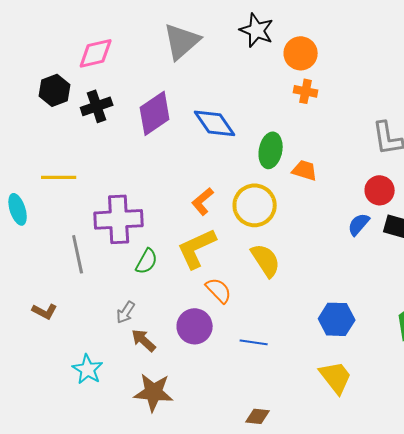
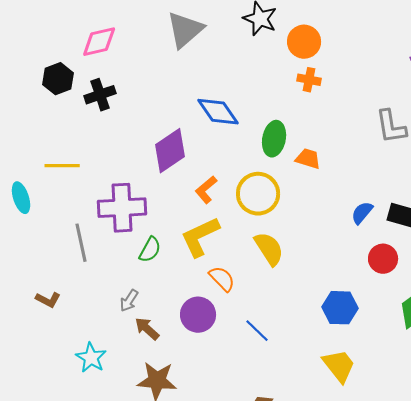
purple diamond: (155, 113) -> (170, 151), moved
red circle: (380, 190) -> (383, 259), moved
blue line: (254, 342) -> (257, 331), turned 36

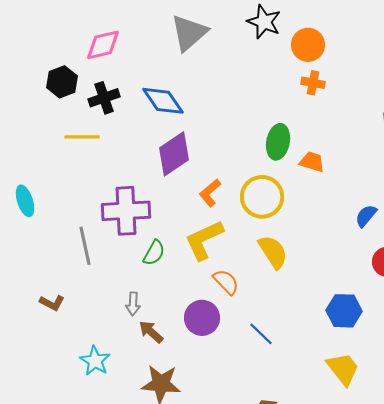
blue diamond: (218, 112) -> (163, 101), moved
yellow line: (62, 166) -> (82, 137), moved
gray arrow: (129, 301) -> (133, 304), turned -30

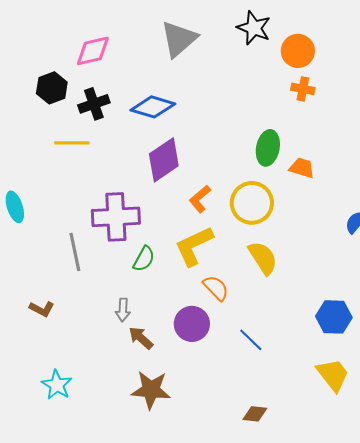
blue diamond: (163, 101) -> (153, 107), turned -39
cyan star: (95, 361) -> (57, 385), moved

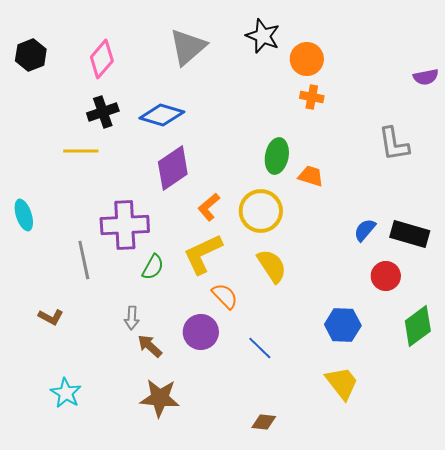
pink diamond: (93, 51) -> (102, 59), turned -36
black hexagon: (52, 88) -> (31, 55), moved

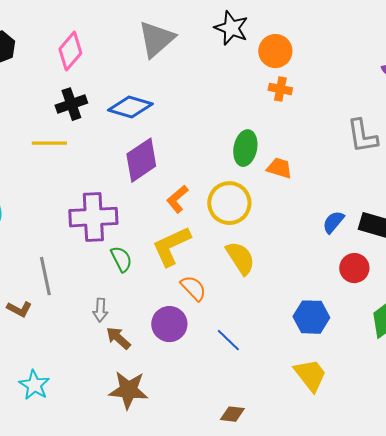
gray line: (84, 260) -> (45, 276), moved
green semicircle: (153, 267) -> (121, 259), turned -56

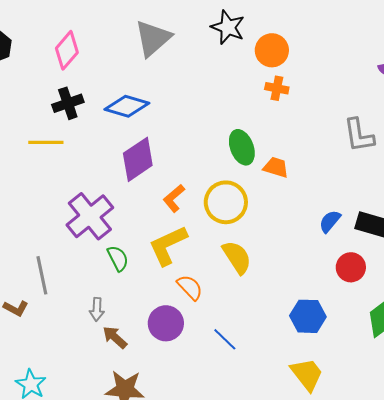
green ellipse: (245, 148) -> (242, 147), turned -32
purple cross: (93, 217) -> (90, 216), turned -36

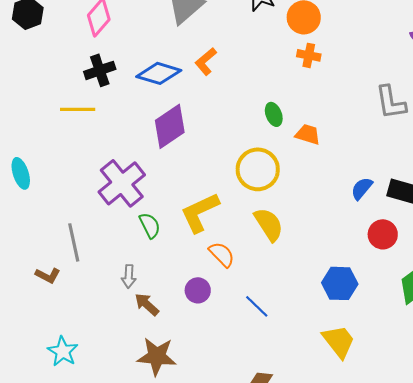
green ellipse: (242, 147) -> (274, 114), size x0.7
orange L-shape: (174, 198) -> (206, 61), moved
purple circle: (166, 323) -> (198, 290), size x0.7

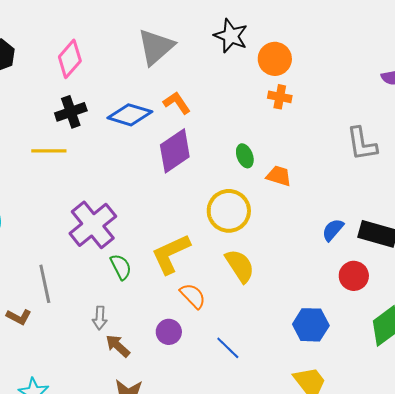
orange L-shape: (206, 61) -> (177, 103), turned 96
purple diamond: (170, 126) -> (175, 151), moved

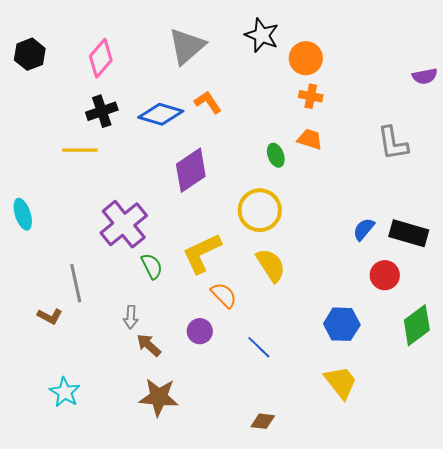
purple diamond: (175, 151) -> (191, 170), moved
orange trapezoid: (279, 176) -> (310, 139), moved

